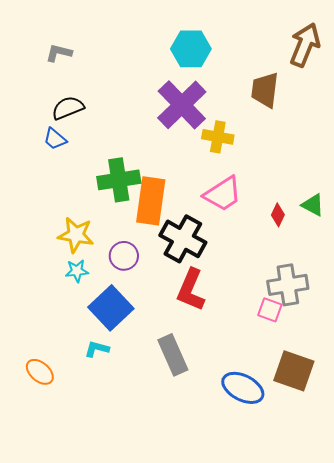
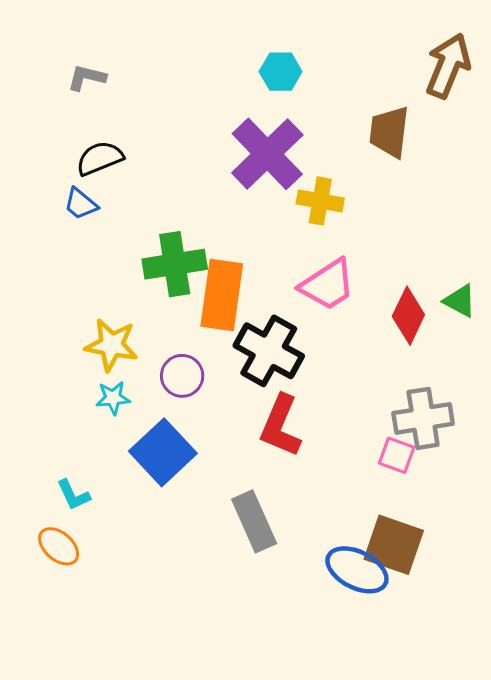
cyan hexagon: (191, 49) -> (281, 72), size x0.7
red diamond: (278, 215) -> (408, 316), size x1.6
cyan L-shape: (97, 349) -> (73, 495), moved, turned -130
brown square: (294, 371) -> (394, 545), moved

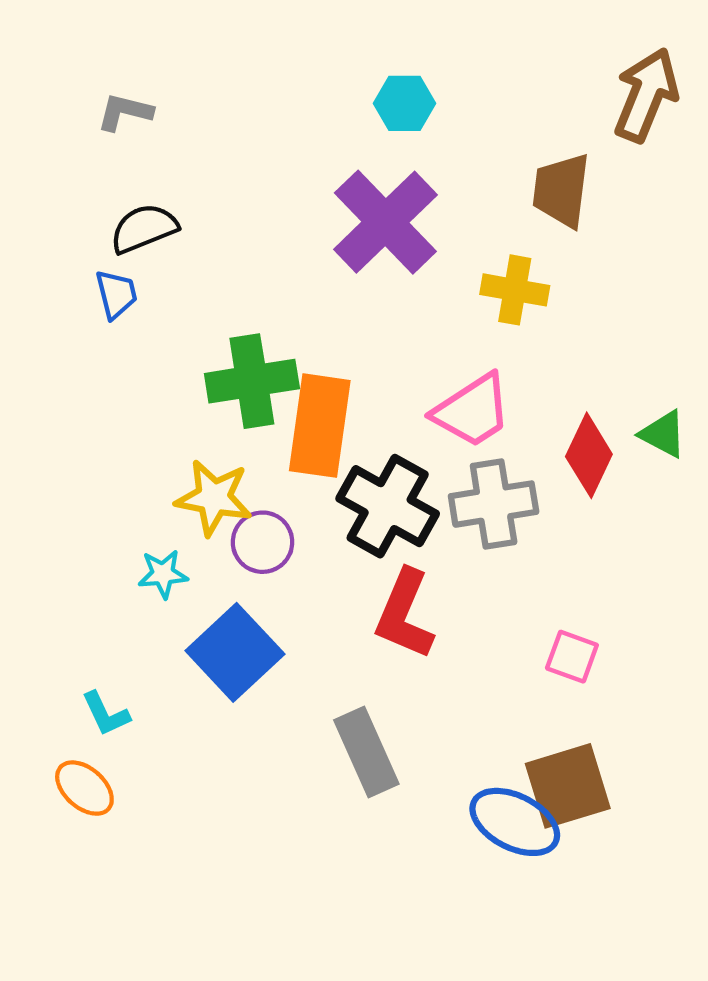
yellow cross: (320, 201) -> (515, 290), moved
blue trapezoid: (81, 204) -> (116, 294), turned -144
yellow star: (112, 345) -> (214, 498), moved
gray cross: (423, 418) -> (494, 504), moved
brown square: (394, 545) -> (568, 786), turned -36

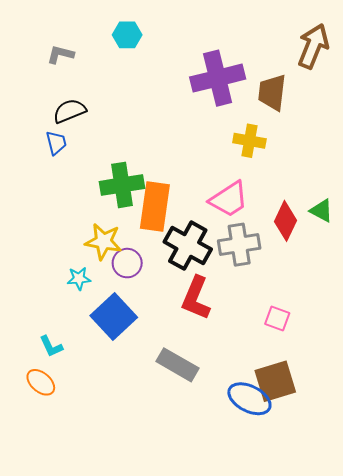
cyan hexagon: (405, 103) -> (127, 35), moved
purple cross: (385, 222) -> (218, 78), moved, turned 30
gray rectangle: (366, 752) -> (178, 365), turned -36

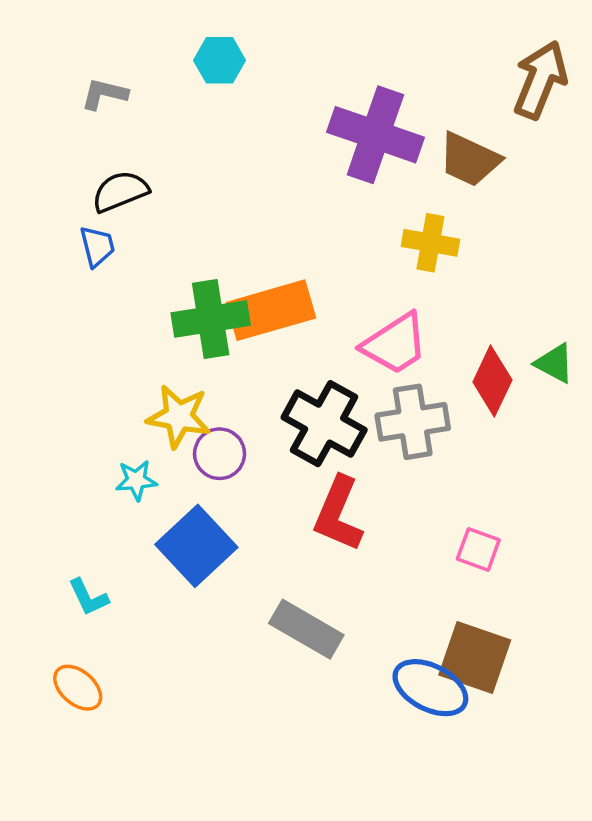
purple cross: (218, 78) -> (375, 135), turned 33
brown trapezoid: (272, 92) -> (469, 160), turned -72
orange rectangle: (155, 207) -> (271, 310), moved, turned 66
brown square: (275, 381) -> (475, 658), turned 36
orange ellipse: (41, 382) -> (78, 688), moved

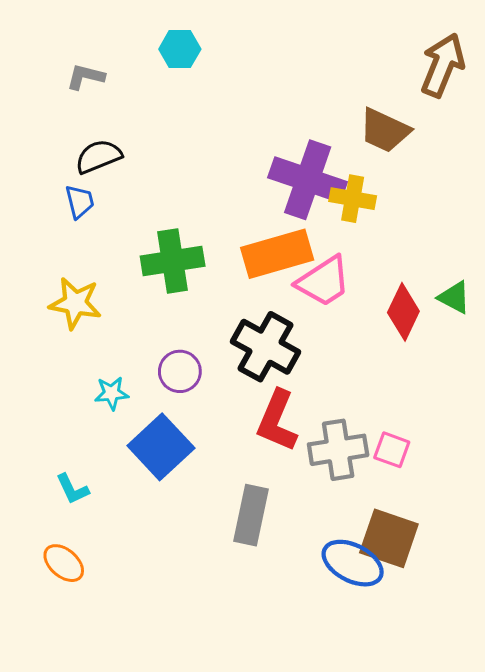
purple cross: (375, 135) -> (308, 180), moved
orange rectangle: (271, 310) -> (277, 254), moved
yellow star: (179, 416) -> (75, 303), moved
gray cross: (413, 422) -> (338, 450), moved
gray rectangle: (306, 629) -> (251, 515), turned 72

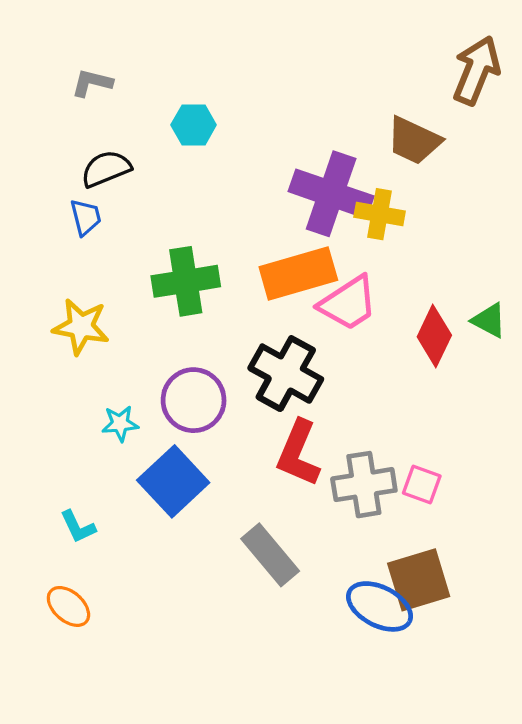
cyan hexagon: (180, 49) -> (194, 125), moved
purple circle: (180, 371) -> (194, 400), size x1.4
gray rectangle: (251, 515) -> (270, 555), turned -52
brown square: (389, 538) -> (419, 580), turned -36

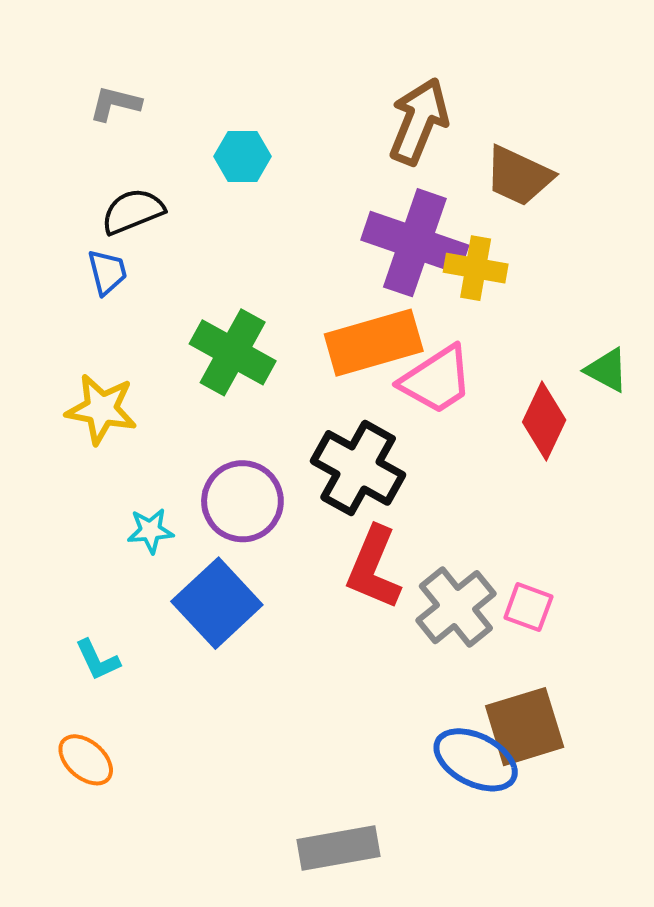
brown arrow: (476, 70) -> (419, 121), moved
green cross: (186, 281) -> (233, 352), turned 38
green triangle: (489, 320) -> (607, 370), moved
gray cross: (364, 485) -> (456, 607), turned -30
gray rectangle: (270, 555) -> (338, 848), moved, turned -60

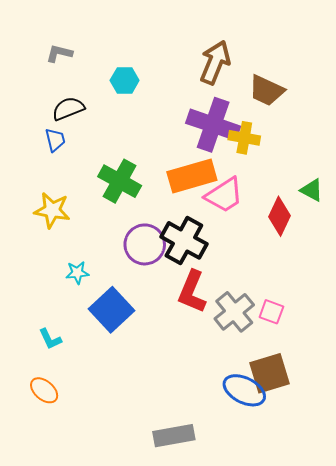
purple circle: (242, 501) -> (145, 244), moved

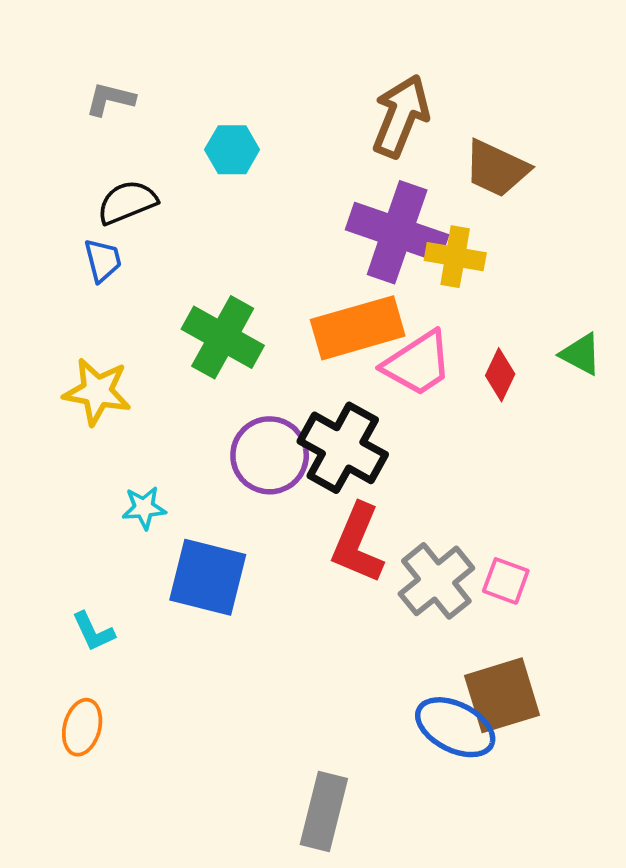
red diamond: (280, 216) -> (500, 375), moved, size x0.7
blue square: (112, 310) -> (208, 577), turned -33
orange ellipse: (44, 390) -> (82, 727), turned 64
gray rectangle: (174, 436) -> (324, 812), turned -66

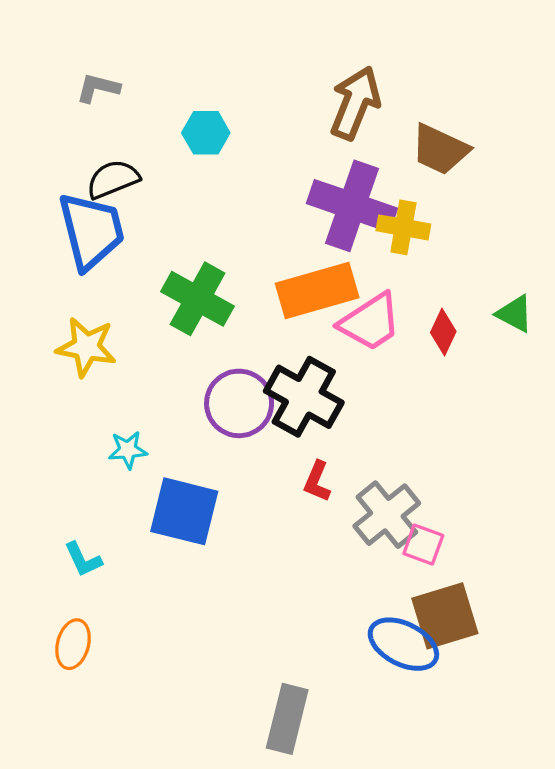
blue trapezoid: (103, 260) -> (91, 231), size x2.0
red L-shape: (358, 543) -> (317, 481), size x0.6
pink square: (506, 581) -> (423, 545), moved

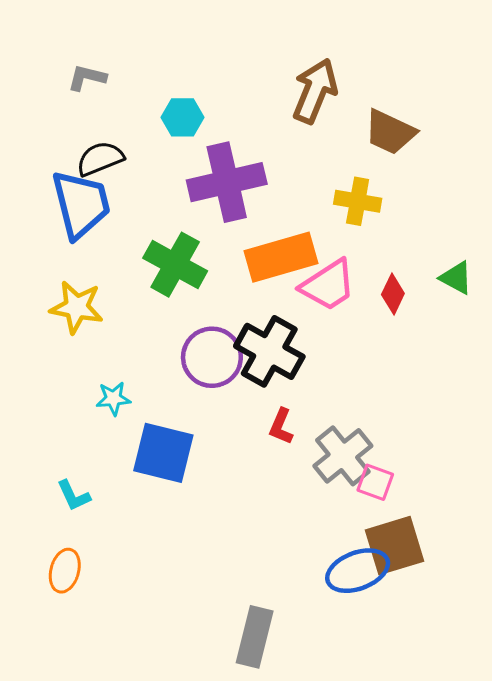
purple cross: (352, 206) -> (227, 182), moved, turned -32
blue ellipse: (403, 644) -> (358, 571), turned -48

